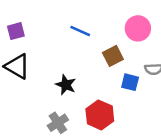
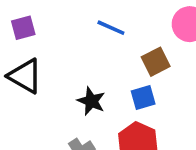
blue square: (130, 82) -> (143, 97), moved, turned -30

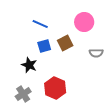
blue square: (143, 97) -> (44, 46), moved

